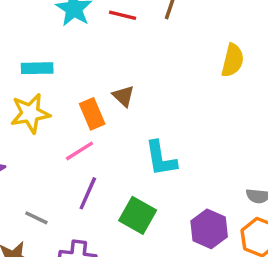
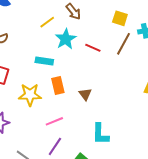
cyan rectangle: (37, 68) -> (44, 61), moved
orange rectangle: (92, 114) -> (58, 85), moved

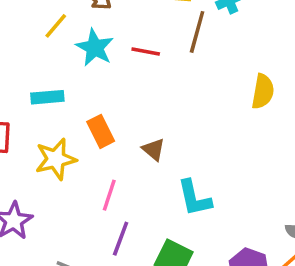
cyan rectangle: (44, 61) -> (47, 97), moved
brown triangle: (85, 94) -> (154, 149), moved
pink line: (54, 121) -> (109, 195), turned -36

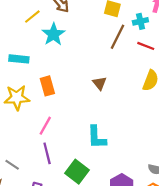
red line: (146, 51) -> (146, 46), moved
brown triangle: (154, 149) -> (99, 83), moved
purple line: (121, 239) -> (47, 153), turned -45

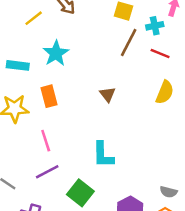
cyan star: (53, 34) -> (56, 53), moved
pink line: (45, 126) -> (46, 141), turned -48
purple line: (47, 153) -> (47, 172), turned 75

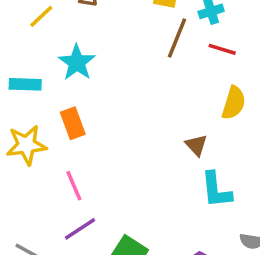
brown triangle: (107, 94) -> (196, 145), moved
cyan L-shape: (103, 155) -> (216, 190), moved

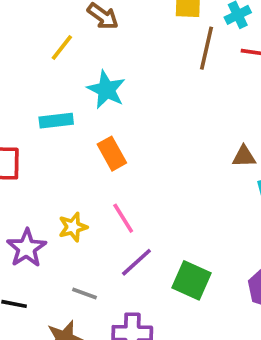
yellow star: (26, 145) -> (73, 227), moved, size x0.7
brown triangle: (196, 145) -> (244, 156), turned -40

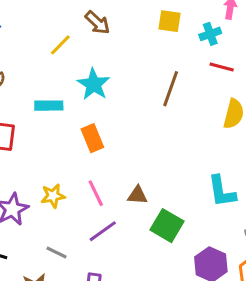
brown line: (207, 48) -> (171, 89), moved
brown triangle: (244, 156) -> (137, 195), moved
green square: (191, 280) -> (167, 226), moved

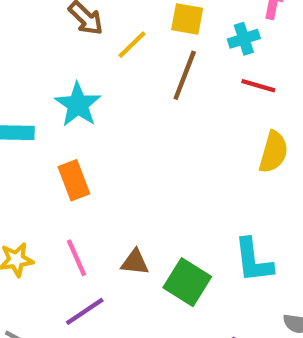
yellow line: (60, 45) -> (132, 45), moved
brown line: (171, 89) -> (185, 75), moved
green square: (167, 226) -> (187, 282), moved

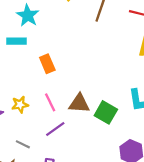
cyan star: (78, 105) -> (28, 16), moved
brown triangle: (135, 262) -> (79, 104), size x1.5

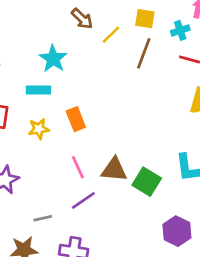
yellow star: (20, 105) -> (39, 129), moved
gray line: (23, 144) -> (43, 218), turned -40

